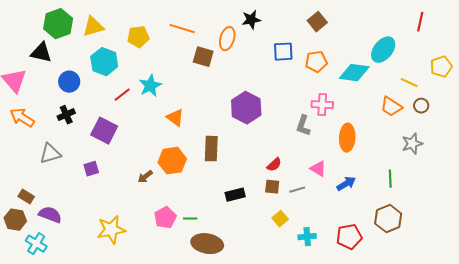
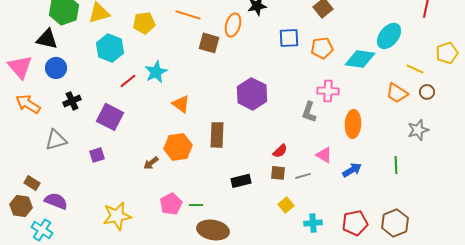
blue circle: (69, 82) -> (56, 68), moved
brown hexagon: (388, 219) -> (395, 223), moved

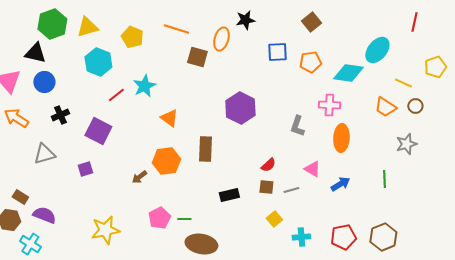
yellow pentagon: (144, 23) -> (132, 37), turned 30
pink cross: (328, 91) -> (329, 105), moved

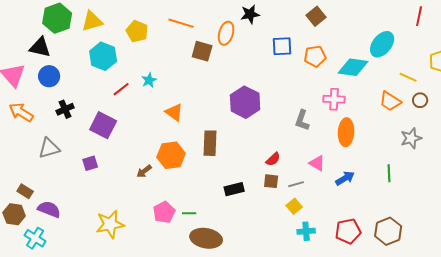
cyan star: (144, 86) -> (149, 80), size x0.7
yellow square: (274, 219) -> (294, 206), moved

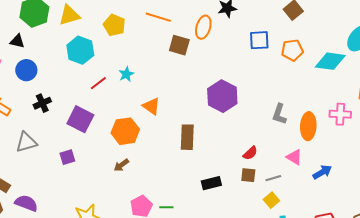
black triangle: (40, 47) -> (17, 41), size x0.7
pink cross: (334, 99) -> (340, 114), moved
orange ellipse: (346, 132) -> (308, 126), moved
orange hexagon: (171, 155) -> (125, 131), moved

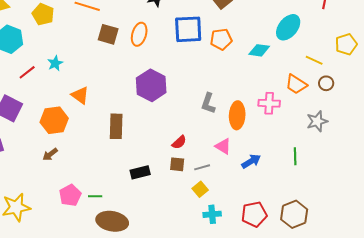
orange ellipse: (203, 27) -> (139, 34), moved
blue square: (259, 40) -> (188, 29), size x1.4
cyan diamond: (330, 61) -> (259, 50), size x0.7

